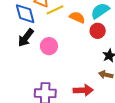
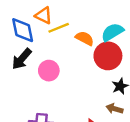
red circle: (98, 31) -> (108, 56), size x1.5

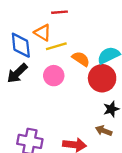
pink circle: (49, 71) -> (54, 76), moved

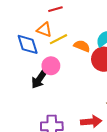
black arrow: (17, 73) -> (39, 79), moved
pink circle: (54, 76) -> (51, 66), moved

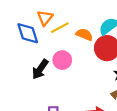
orange triangle: (44, 30) -> (45, 18), turned 49
pink circle: (51, 66) -> (62, 60), moved

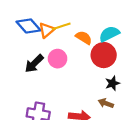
orange triangle: (45, 18) -> (47, 30), moved
blue diamond: (28, 33) -> (29, 26), turned -35

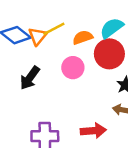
orange semicircle: (84, 38) -> (83, 37), turned -42
pink circle: (57, 59) -> (73, 68), moved

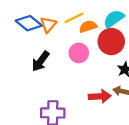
yellow line: (54, 29) -> (74, 18), moved
red arrow: (93, 131) -> (100, 96), moved

